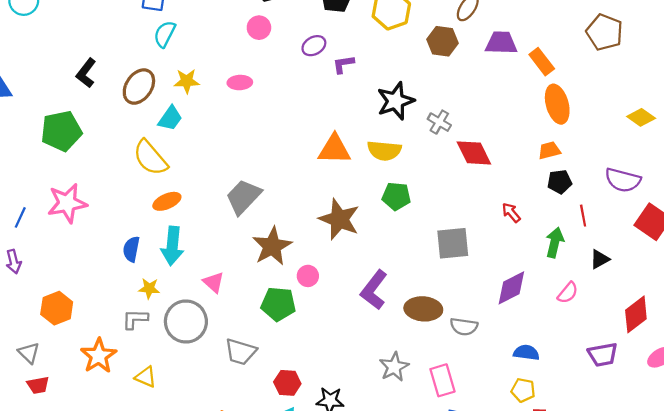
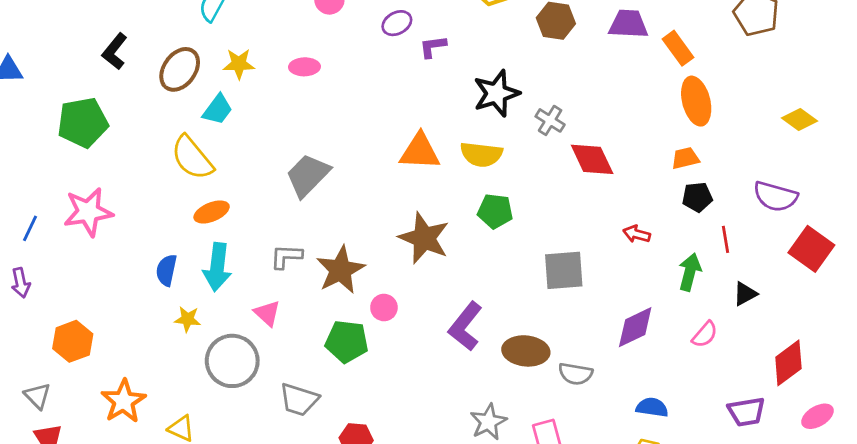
gray trapezoid: (243, 197) -> (308, 175), moved
red arrow: (511, 213) -> (637, 234), turned -35
gray L-shape: (135, 319) -> (286, 256), moved

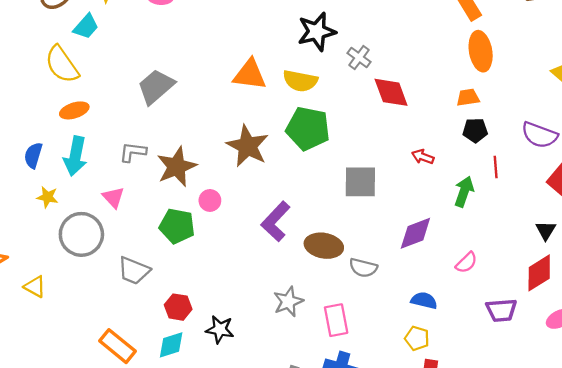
green pentagon: (495, 211) -> (308, 129), size x1.5
black triangle: (745, 294) -> (546, 230), moved, turned -35
pink semicircle: (705, 334) -> (466, 263), moved

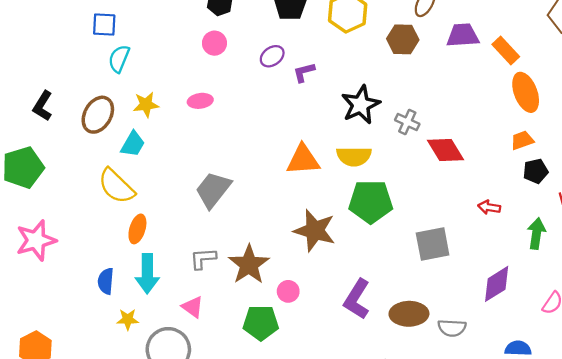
orange ellipse: (74, 110) -> (137, 229), turned -44

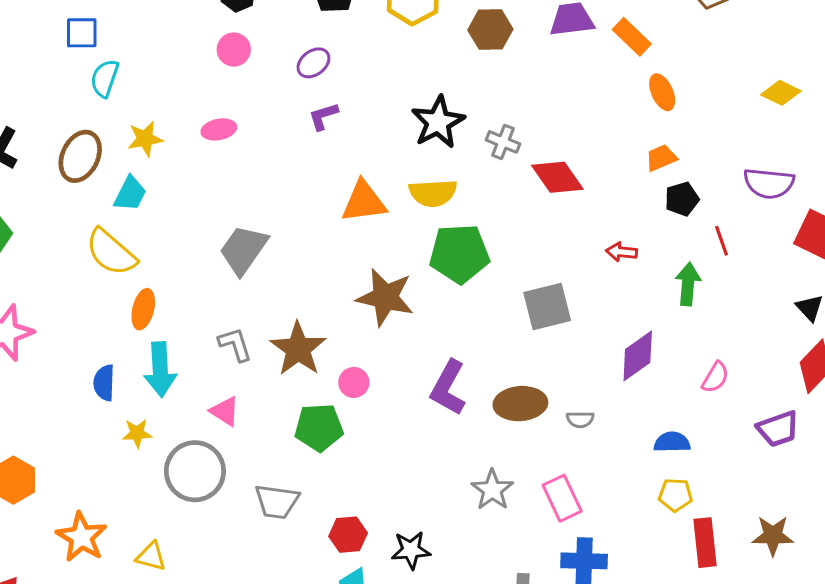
purple L-shape: (304, 72) -> (323, 116), moved
orange ellipse: (526, 92) -> (662, 92), size x0.7
gray L-shape: (203, 259) -> (235, 344), turned 80
gray semicircle: (452, 328) -> (580, 419), size x0.7

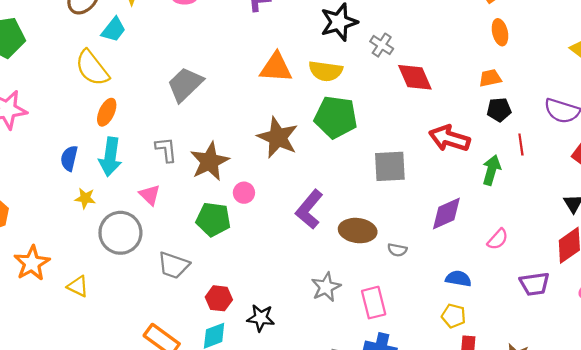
red arrow: (621, 252) -> (449, 138), size x1.8

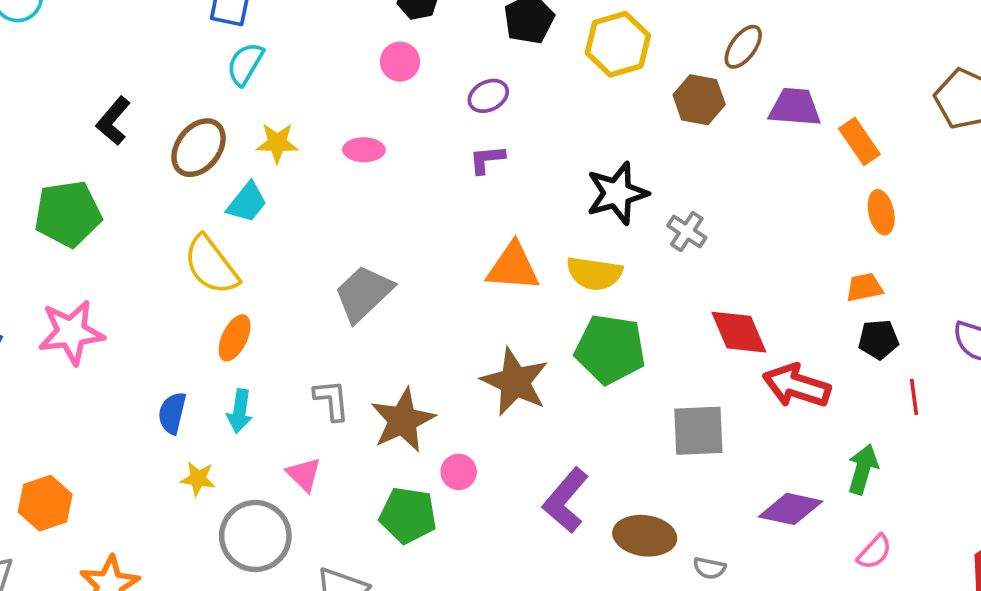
red diamond: (415, 77) -> (739, 332), moved
cyan arrow: (110, 157) -> (240, 411), size x0.7
green arrow: (491, 170) -> (863, 469), moved
purple diamond: (446, 213) -> (791, 509), turned 36

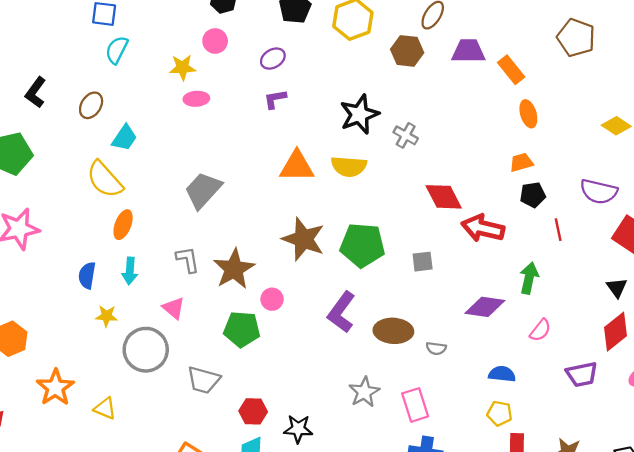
yellow star: (277, 143) -> (183, 67), moved
brown ellipse: (199, 148) -> (91, 105), size x0.7
green pentagon: (610, 349) -> (362, 245), moved
gray square: (698, 431) -> (423, 262), size x0.6

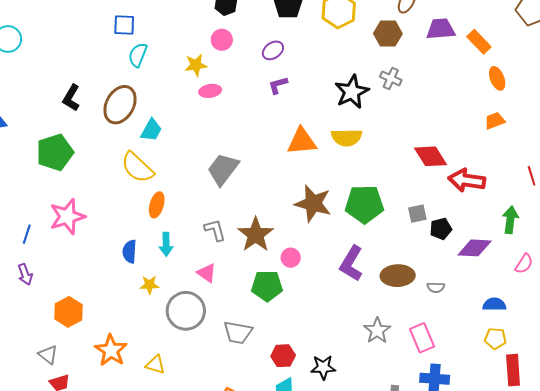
brown ellipse: (91, 105) -> (120, 105), size x1.6
gray cross: (406, 135) -> (391, 78), moved
black pentagon: (533, 195) -> (441, 229), moved

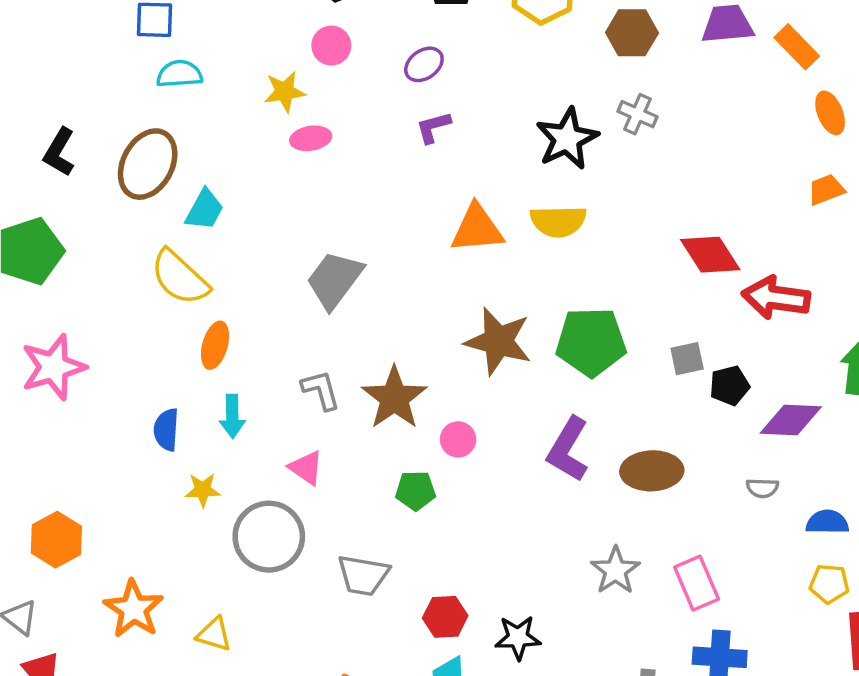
cyan semicircle: (138, 55) -> (179, 74), turned 65
green pentagon: (267, 286) -> (415, 491), size x0.7
gray semicircle: (436, 287) -> (762, 488), moved

